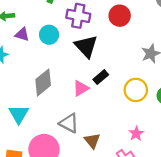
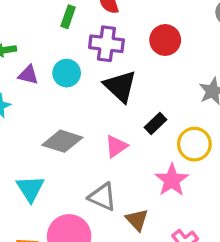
black rectangle: (101, 77) -> (156, 124), moved
gray diamond: (43, 82) -> (62, 141), turned 60
pink star: (136, 134) -> (172, 180), moved, size x1.5

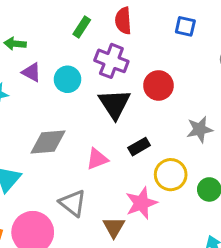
red circle: (165, 40) -> (158, 85), moved
gray diamond: (62, 141) -> (48, 142), turned -36
brown triangle: (137, 220) -> (114, 227), moved

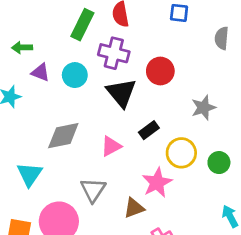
green rectangle: (82, 27) -> (82, 25), size x1.5
gray triangle: (73, 203) -> (93, 190), turned 32
brown triangle: (114, 227) -> (134, 208), turned 45

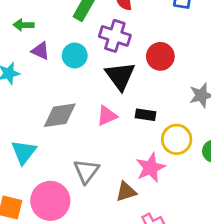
black rectangle: (149, 130) -> (145, 115), turned 42
pink triangle: (111, 146) -> (107, 116), moved

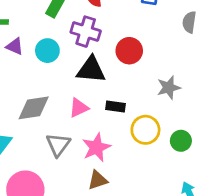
black triangle: (120, 76) -> (91, 70), turned -48
pink star: (151, 168) -> (96, 147), moved
gray triangle: (86, 171) -> (58, 145), moved

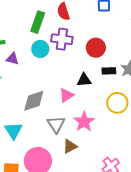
cyan circle: (47, 51) -> (40, 49), moved
black triangle: (91, 70) -> (84, 80), moved, size x0.7
black rectangle: (115, 107) -> (109, 71), moved
brown triangle: (98, 180) -> (70, 146), moved

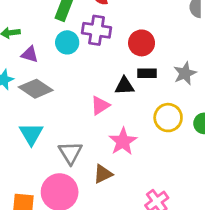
black rectangle: (109, 71) -> (147, 73), moved
gray diamond: (34, 101) -> (36, 89), moved, turned 50
gray triangle: (56, 124) -> (70, 153), moved
cyan triangle: (13, 131) -> (31, 134), moved

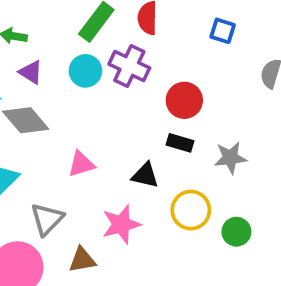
black triangle: (125, 86) -> (145, 175), moved
pink triangle: (100, 105) -> (81, 164), moved

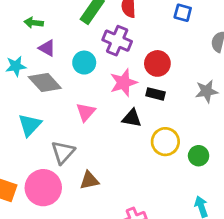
cyan circle: (85, 71) -> (84, 63), moved
gray star: (230, 158) -> (207, 91), moved
pink triangle: (81, 164) -> (86, 112), turned -30
pink star: (121, 224) -> (123, 83), moved

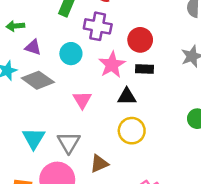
cyan triangle: (30, 125) -> (34, 138), moved
yellow circle: (165, 142) -> (132, 131), moved

